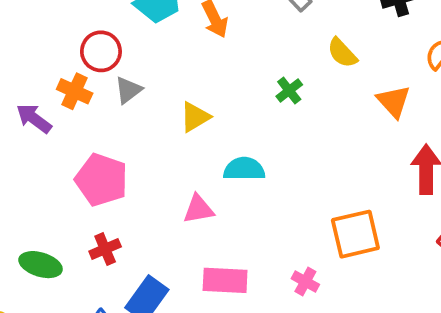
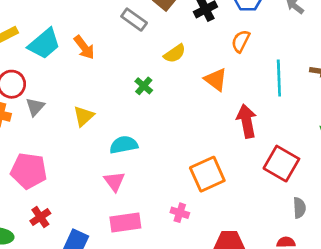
yellow semicircle: (342, 53) -> (175, 54), turned -70
pink triangle: (199, 209) -> (114, 181), moved, turned -45

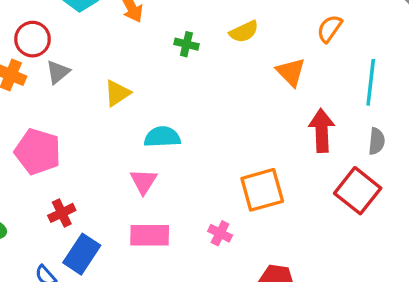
green cross: (144, 86) -> (186, 44), moved, turned -36
gray semicircle: (299, 208) -> (377, 141), moved
red cross: (40, 217) -> (62, 213), moved

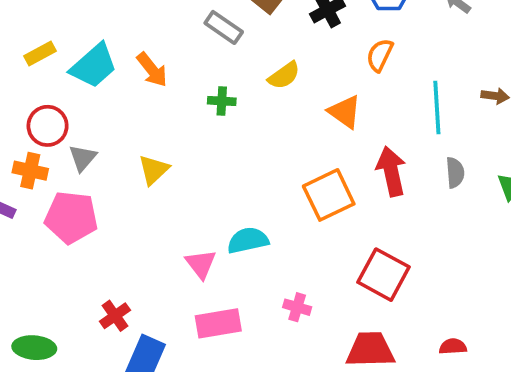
cyan semicircle: (162, 137) -> (248, 240), moved
pink pentagon: (38, 152) -> (71, 217), moved
orange square: (262, 190) -> (329, 195), moved
red square: (358, 191) -> (384, 275), moved

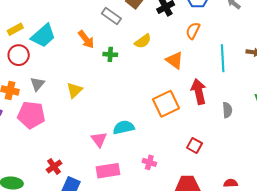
orange arrow: (152, 70) -> (86, 39), moved
red circle: (48, 126) -> (19, 55), moved
gray semicircle: (455, 173) -> (227, 110), moved
red square: (384, 275) -> (195, 145), size x0.6

